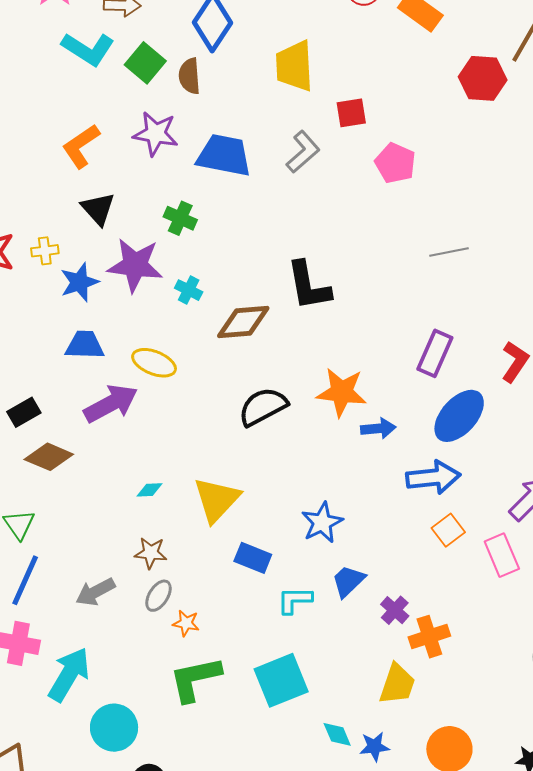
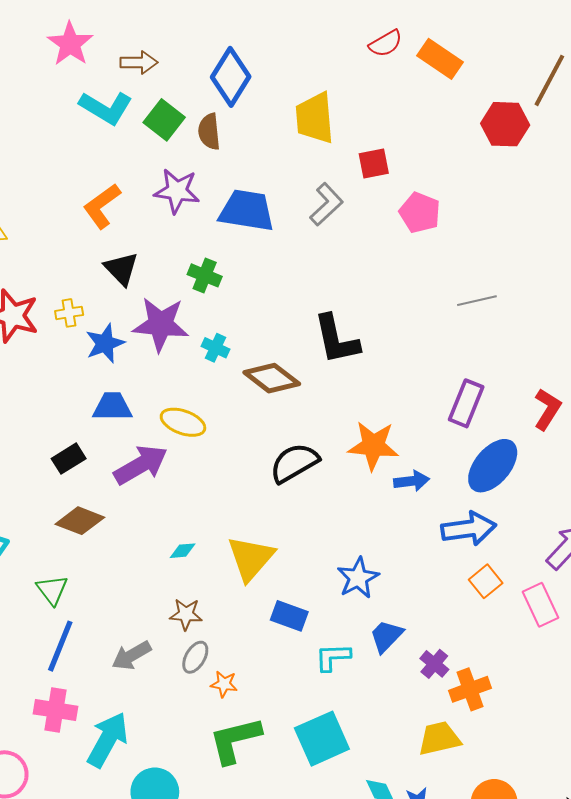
brown diamond: (243, 322) -> (272, 378), turned 44
black rectangle: (24, 412) -> (69, 459), moved
yellow trapezoid: (397, 684) -> (439, 738), turned -120

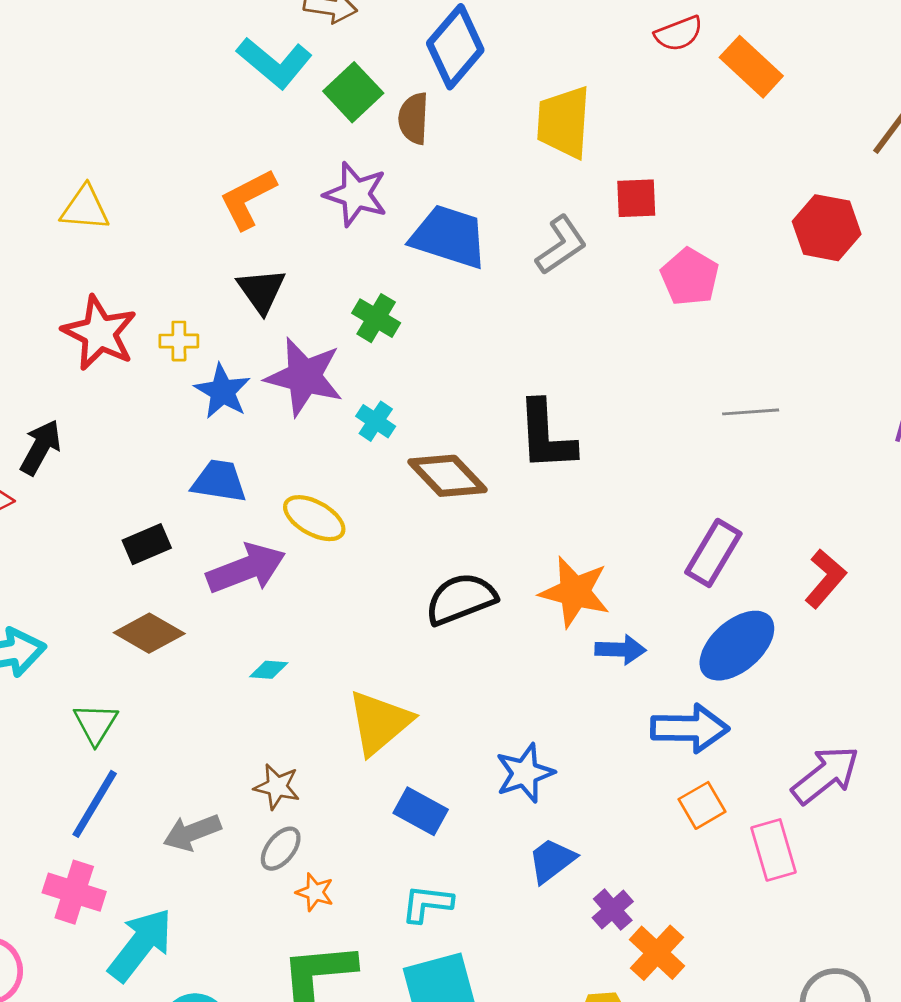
red hexagon: (505, 124) -> (827, 228), moved
blue star: (105, 343) -> (222, 391), turned -30
cyan diamond: (183, 551) -> (269, 670), moved
cyan L-shape: (333, 657) -> (427, 904), moved
orange cross: (470, 689) -> (657, 953), turned -36

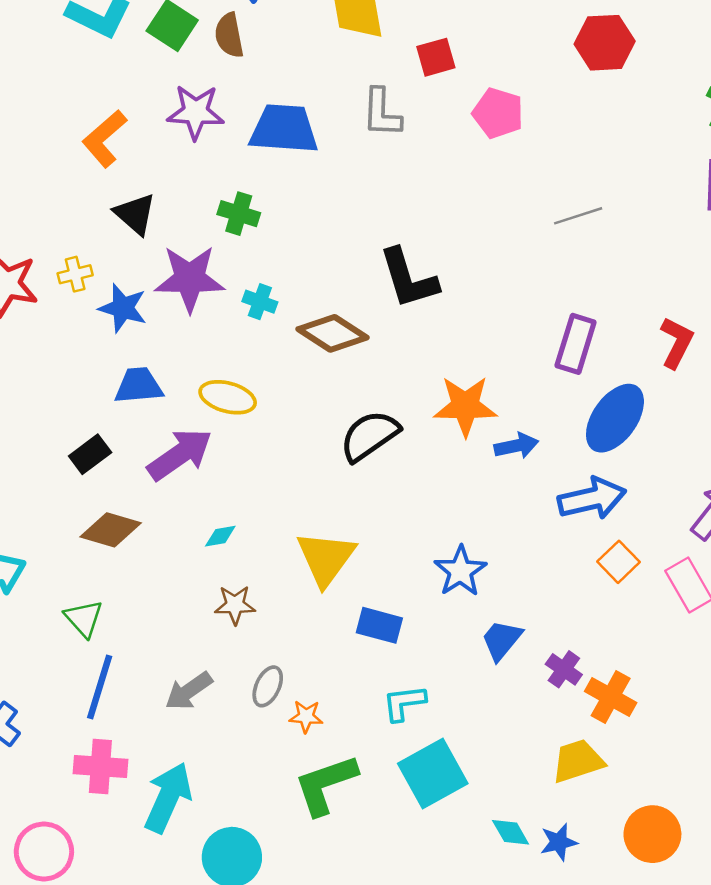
gray L-shape: (561, 245) -> (382, 113), turned 140
brown star: (277, 787) -> (235, 605), moved

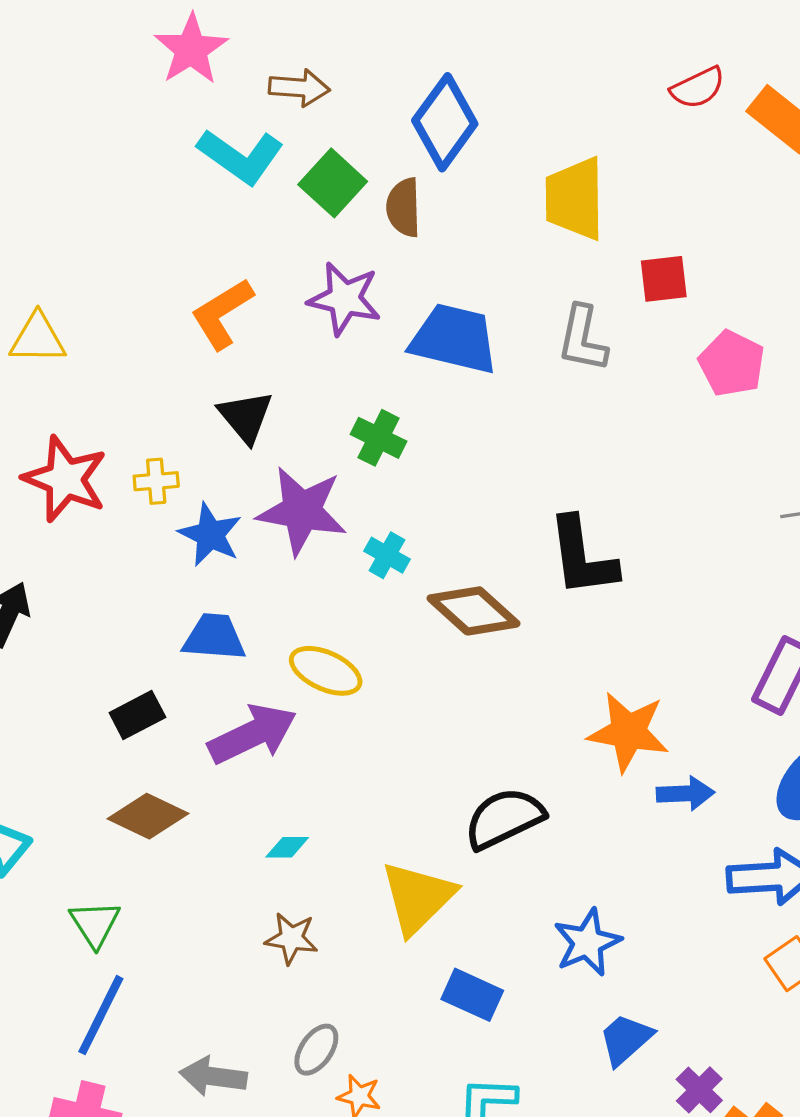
black semicircle: (370, 436) -> (504, 818), moved
gray arrow: (189, 691) -> (213, 1076), moved, turned 33

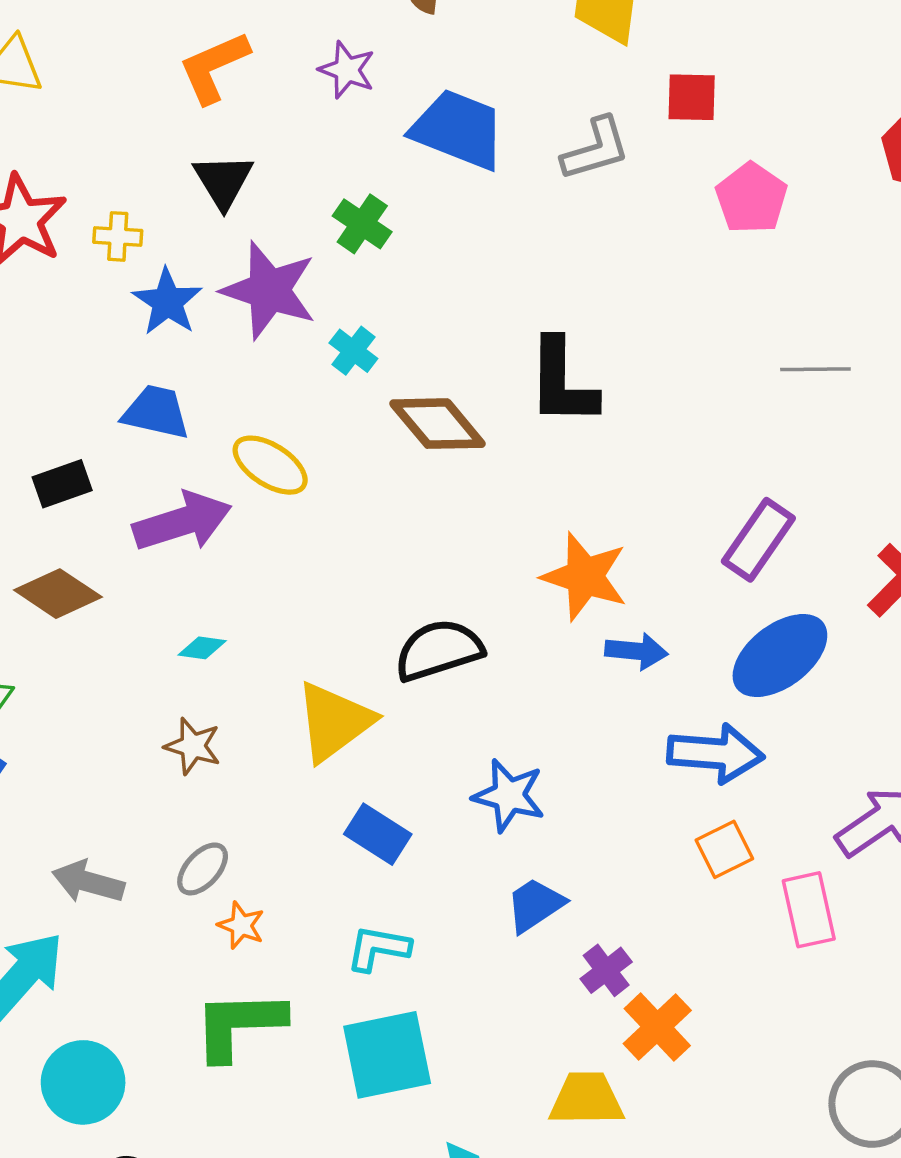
purple star: (344, 299) -> (347, 70), size x0.7
gray L-shape: (583, 339) -> (596, 149), turned -126
blue star: (587, 942) -> (509, 795), turned 30

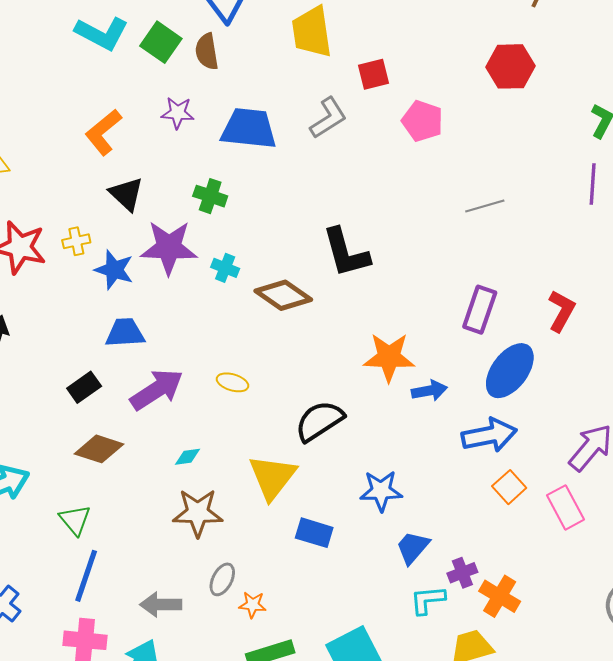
yellow ellipse: (270, 465) -> (233, 382), moved, size x0.7
brown star: (193, 746) -> (198, 513), size x1.5
cyan L-shape: (378, 948) -> (428, 600), moved
purple cross: (606, 970) -> (462, 573), turned 32

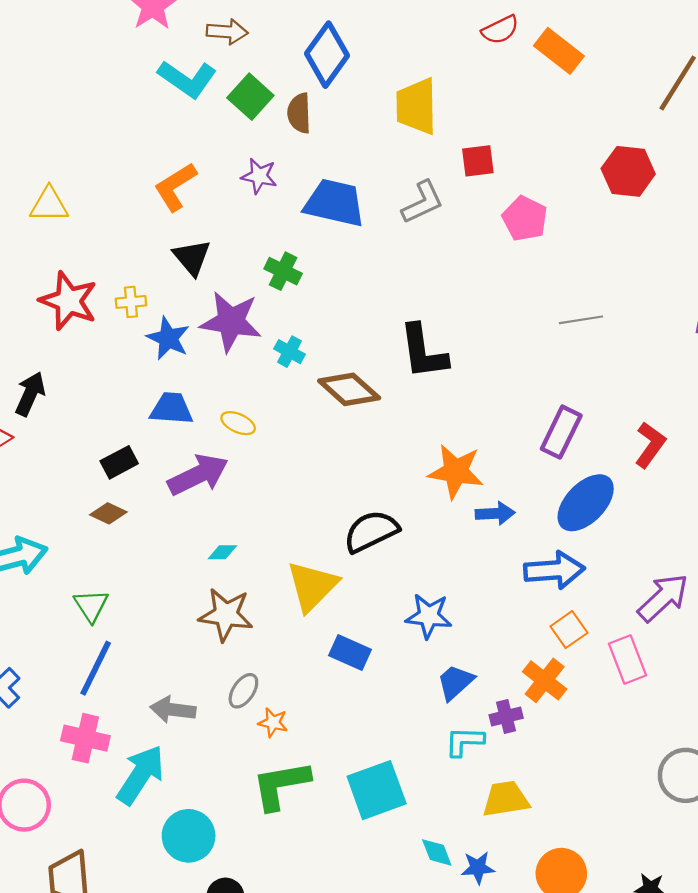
yellow ellipse: (233, 382) -> (238, 423), moved
brown diamond: (99, 449) -> (108, 513), moved, size x0.7
orange cross: (500, 596) -> (545, 680), moved

